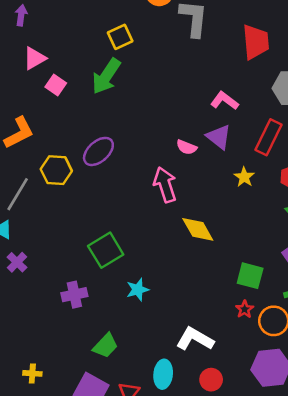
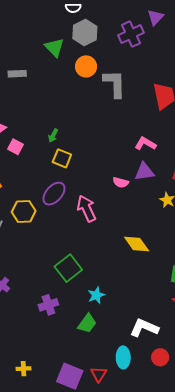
yellow square: (120, 37) -> (62, 158), moved, turned -36
green arrow: (106, 76) -> (53, 136), size x0.5
purple triangle: (219, 137) -> (144, 172), turned -40
pink arrow: (165, 185) -> (86, 209), moved
green trapezoid: (105, 346) -> (87, 324), moved

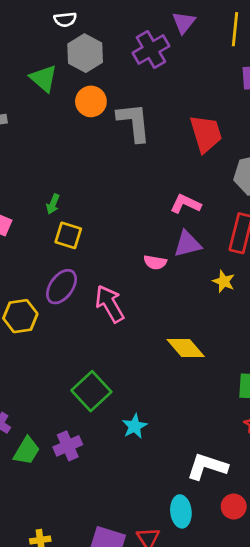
green trapezoid: (87, 324) -> (27, 451), moved

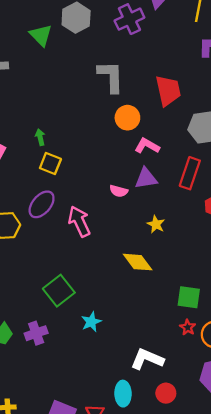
orange circle: (91, 101) -> (127, 118), moved
green arrow: (53, 204) -> (40, 137), turned 140
yellow star: (224, 281) -> (156, 224), moved

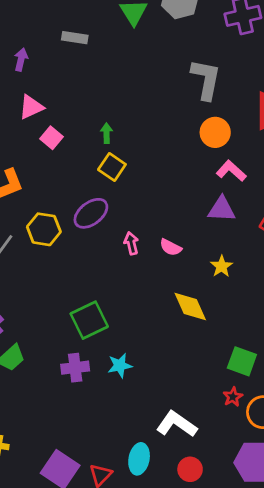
pink semicircle: (119, 191) -> (171, 247), moved
pink arrow: (79, 221) -> (131, 243), size x0.6
purple cross: (36, 333) -> (75, 368), moved

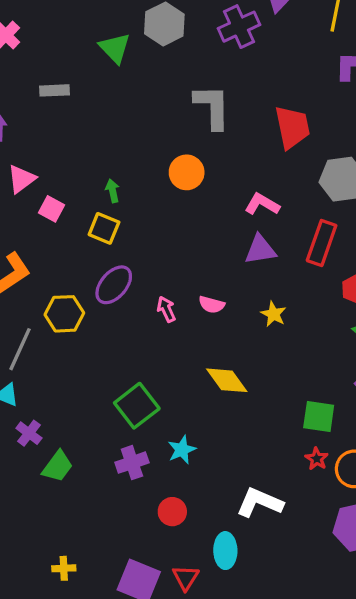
orange circle: (215, 132) -> (187, 172), moved
yellow square: (112, 167) -> (104, 228), moved
yellow diamond: (190, 307) -> (227, 380), moved
red circle: (190, 469) -> (172, 512), moved

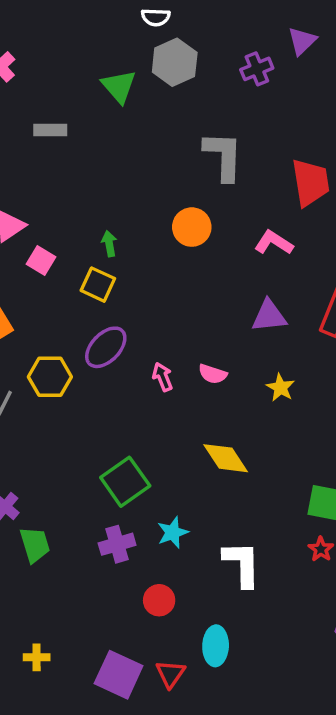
purple cross: (239, 27) -> (257, 69), size x0.7
pink L-shape: (262, 204) -> (274, 243), moved
green trapezoid: (58, 466) -> (35, 545), turned -56
white L-shape: (260, 503) -> (242, 564), moved, turned 63

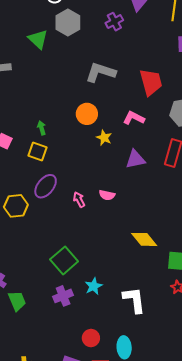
gray L-shape: (223, 156) -> (101, 72), turned -68
yellow star: (280, 388) -> (104, 138), moved
yellow diamond: (226, 458) -> (144, 239), moved
red circle: (159, 600) -> (91, 338), moved

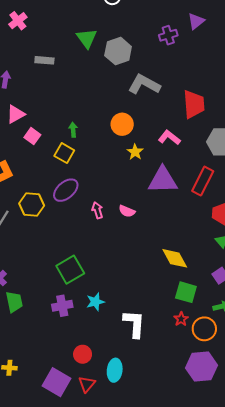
gray hexagon: (68, 23) -> (118, 51), moved
purple triangle: (135, 159) -> (163, 180), size x1.4
yellow diamond: (144, 239) -> (175, 258), moved

